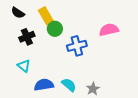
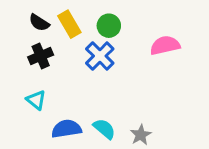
black semicircle: (18, 13) -> (39, 23), moved
green circle: (55, 29) -> (109, 26), moved
blue cross: (77, 46) -> (100, 56), moved, turned -30

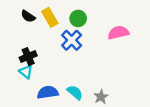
black cross: (41, 56) -> (28, 57), moved

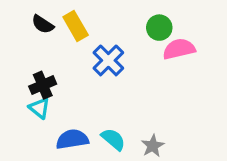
green circle: (78, 18) -> (159, 28), moved

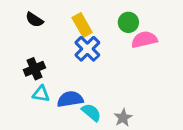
yellow rectangle: (76, 26) -> (82, 25), moved
cyan triangle: (39, 108) -> (41, 94), moved, turned -30
blue semicircle: (72, 139) -> (70, 99), moved

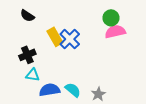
green circle: (128, 22) -> (111, 18), moved
yellow rectangle: (82, 25) -> (55, 37), moved
blue semicircle: (70, 99) -> (50, 90), moved

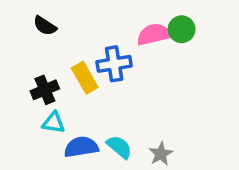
pink semicircle: (115, 32) -> (154, 34), moved
yellow rectangle: (55, 37) -> (85, 78), moved
blue cross: (70, 39) -> (114, 64), turned 36

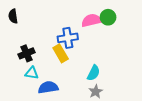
black semicircle: (45, 26) -> (13, 16), moved, turned 48
yellow rectangle: (85, 78) -> (61, 53), moved
cyan semicircle: (119, 147) -> (94, 73), moved, turned 77

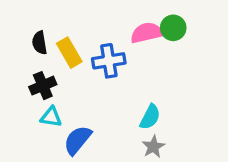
black semicircle: (13, 16) -> (40, 43), moved
yellow rectangle: (61, 53) -> (69, 53), moved
blue semicircle: (48, 87) -> (77, 140), turned -42

